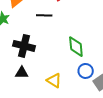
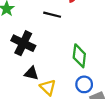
black triangle: (22, 73) -> (31, 73), moved

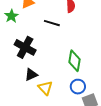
black triangle: (31, 73) -> (31, 75), turned -40

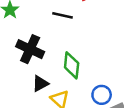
green diamond: (75, 61) -> (72, 65), moved

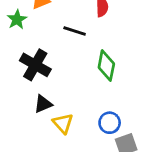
green diamond: (72, 65) -> (106, 66), moved

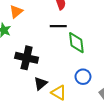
black line: (75, 31) -> (58, 26), moved
blue circle: (110, 123) -> (83, 77), moved

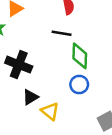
blue circle: (83, 77) -> (79, 85), moved

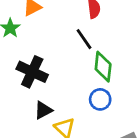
black line: (62, 33) -> (84, 39), turned 42

